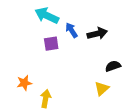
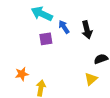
black arrow: (97, 34) -> (87, 30), turned 90

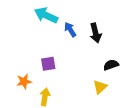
purple square: (46, 39) -> (48, 64), moved

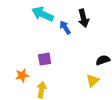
black arrow: (96, 33) -> (83, 18), moved

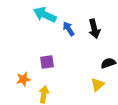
black arrow: (83, 18) -> (94, 29), moved

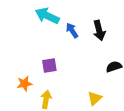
yellow triangle: (98, 85) -> (95, 98), moved

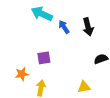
yellow triangle: (95, 98) -> (84, 87), turned 32

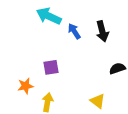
yellow triangle: (84, 87) -> (98, 101), turned 48

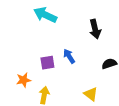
blue arrow: (74, 31) -> (69, 56), moved

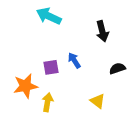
orange star: (24, 80) -> (25, 86), size x1.5

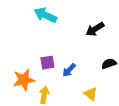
black arrow: (102, 31) -> (95, 29), turned 72
blue arrow: (74, 60) -> (69, 70), moved, turned -104

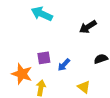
orange star: (24, 80) -> (22, 74), turned 30

